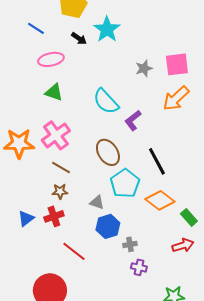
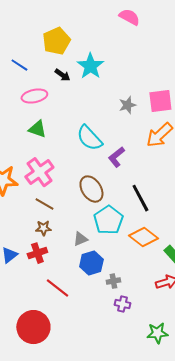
gray triangle: (97, 202) -> (80, 239), turned -42

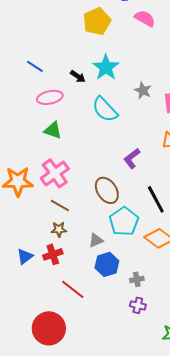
yellow pentagon: (56, 41) -> (97, 21), moved
gray star: (127, 105) -> (143, 90), moved, turned -30
cyan semicircle: (89, 138) -> (105, 109), moved
gray cross: (113, 281) -> (137, 279), moved

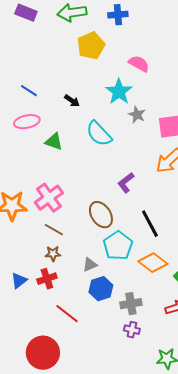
pink semicircle: (145, 18) -> (139, 64), moved
cyan star: (106, 67) -> (119, 92), moved
pink ellipse: (50, 97) -> (27, 122), moved
green triangle: (53, 130) -> (54, 142), moved
gray cross: (137, 279) -> (131, 304), size x1.5

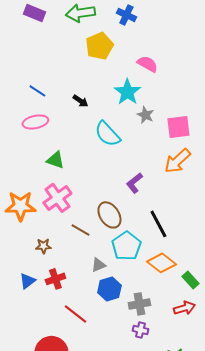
blue cross: (118, 15) -> (126, 15), turned 30
green triangle: (54, 142) -> (55, 160), moved
brown line: (54, 230) -> (80, 230), moved
brown star: (53, 254) -> (43, 246), moved

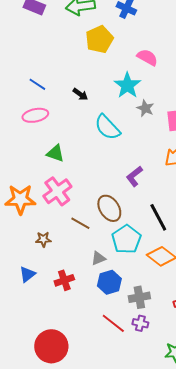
red cross: (55, 279) -> (64, 280), moved
red line: (75, 314) -> (113, 323), moved

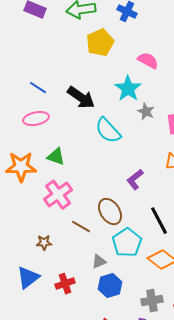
black arrow: (80, 94) -> (81, 98), size x1.8
orange star: (20, 199) -> (21, 167), moved
blue triangle: (27, 274) -> (28, 278), size x1.4
gray cross: (139, 297) -> (152, 301), moved

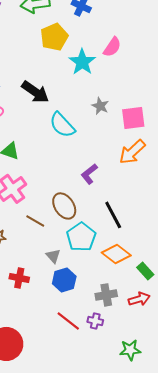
pink semicircle: (148, 61) -> (112, 47), moved, turned 95
cyan star: (128, 89) -> (82, 62), moved
gray triangle: (99, 262) -> (53, 256), turned -49
red cross: (65, 284) -> (19, 278), turned 30

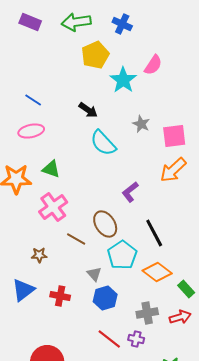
black arrow: (35, 92) -> (88, 110), moved, size x0.7

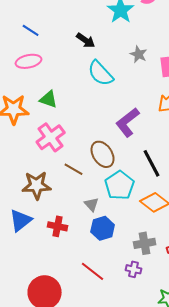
purple L-shape: (130, 192) -> (128, 122), size x1.4
brown star: (39, 255) -> (37, 185), size x1.8
red line: (109, 339) -> (93, 271), moved

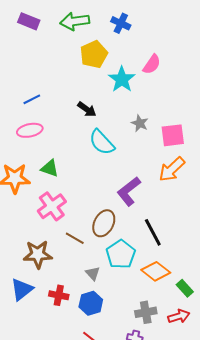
blue line: (31, 30) -> (32, 99), turned -60
brown ellipse: (103, 154) -> (104, 223), turned 60
blue hexagon: (103, 228) -> (91, 303), moved

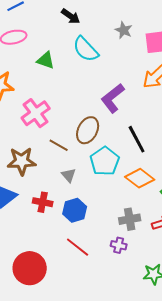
green triangle: (50, 168) -> (46, 60), moved
gray triangle: (93, 273) -> (69, 175), moved

